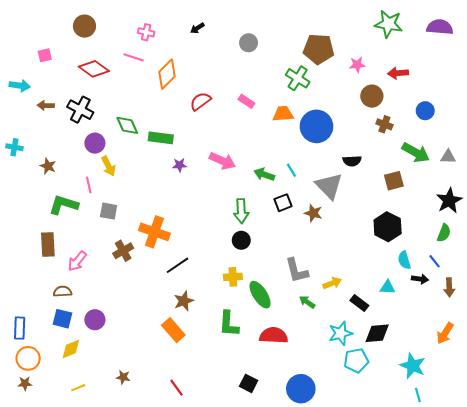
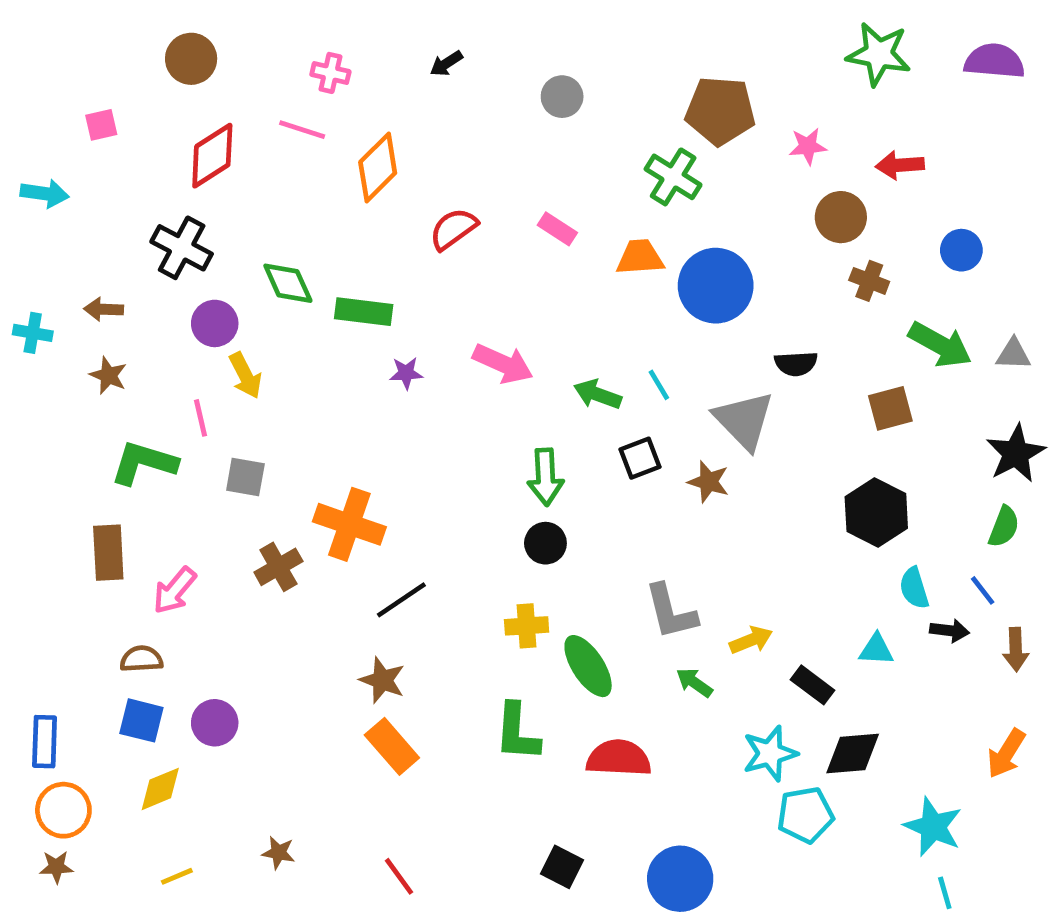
red diamond: (94, 69) -> (212, 156), turned -68
brown arrow: (46, 105) -> (104, 309), moved
brown star: (184, 301) -> (382, 680), moved, turned -30

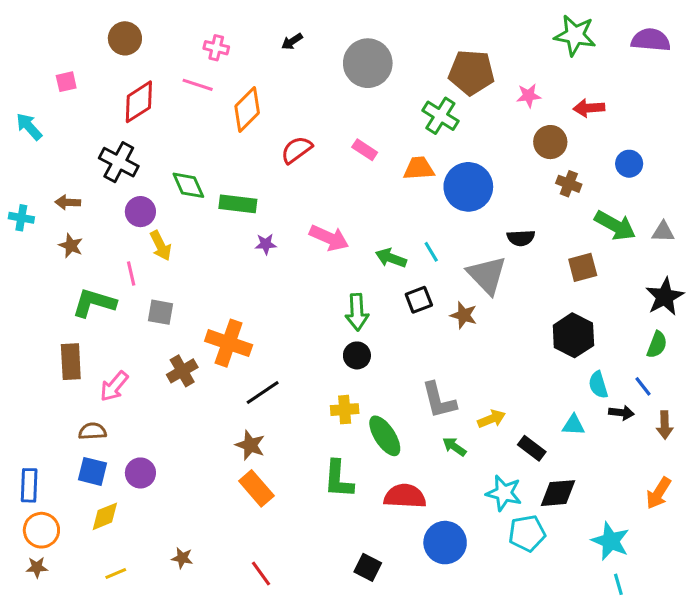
gray circle: (562, 97) -> (368, 63), size x1.8
cyan arrow: (45, 193) -> (29, 127), turned -140
cyan star: (770, 753) -> (504, 493), turned 30
blue circle: (680, 879) -> (445, 543), moved

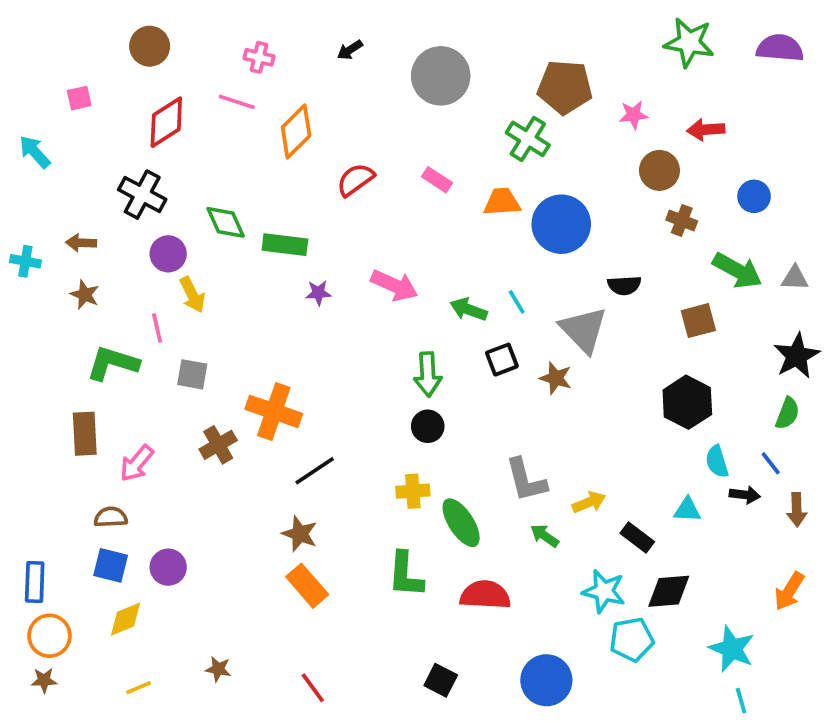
blue circle: (445, 543) -> (546, 680), moved

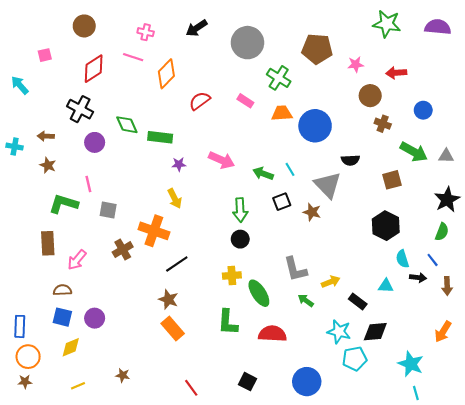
black arrow: (350, 50) -> (197, 28), size x1.5
green cross: (528, 139) -> (279, 78), moved
yellow arrow: (192, 295) -> (175, 199), moved
red line: (313, 688) -> (191, 388), moved

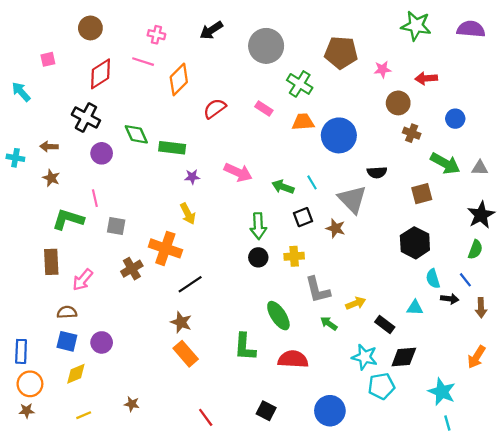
yellow cross: (232, 275) -> (294, 256), moved

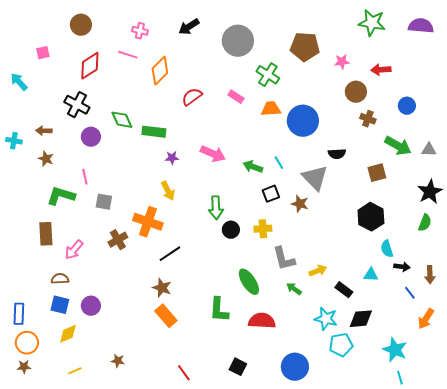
green arrow: (258, 226) -> (216, 208), moved
blue line: (465, 280) -> (410, 293), moved

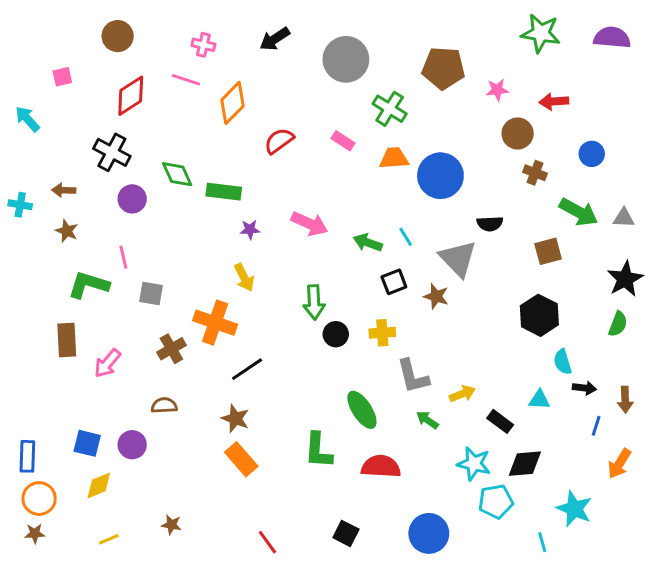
brown semicircle: (60, 279) -> (164, 405), moved
blue line: (410, 293) -> (596, 426), turned 56
cyan line: (400, 378) -> (542, 542), moved

